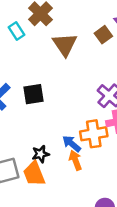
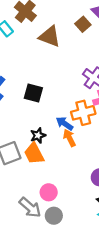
brown triangle: (65, 45) -> (50, 36), turned -30
black square: (33, 94) -> (33, 93), moved, turned 30

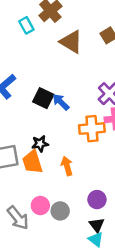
blue arrow: (65, 123) -> (61, 102), moved
orange arrow: (69, 138) -> (67, 166), moved
gray circle: (54, 216) -> (60, 211), moved

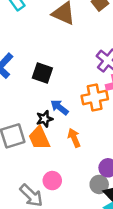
blue arrow: (61, 102) -> (59, 107), moved
gray circle: (60, 211) -> (99, 184), moved

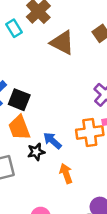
black square: (42, 73) -> (19, 100), moved
orange trapezoid: (39, 138) -> (19, 128), moved

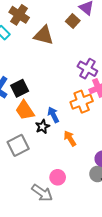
black square: (19, 100) -> (20, 88), turned -36
blue arrow: (52, 141) -> (53, 115), turned 35

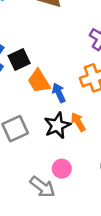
orange trapezoid: (25, 110) -> (39, 81), moved
black star: (42, 127) -> (57, 125), moved, size x1.5

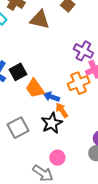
blue arrow: (59, 93) -> (51, 97), turned -42
orange arrow: (78, 122) -> (62, 110), moved

